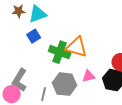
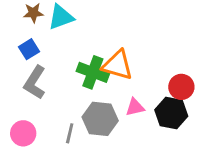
blue square: (34, 36) -> (29, 49), moved
gray L-shape: (20, 80) -> (35, 83), moved

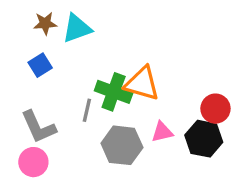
gray L-shape: (35, 83) -> (38, 127), moved, turned -56
gray line: (70, 133) -> (87, 110), moved

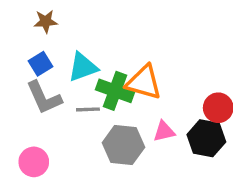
cyan triangle: (77, 28) -> (83, 67), moved
gray line: (87, 110) -> (88, 109), turned 75
gray L-shape: (38, 127) -> (44, 98), moved

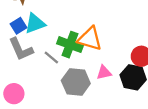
cyan triangle: (83, 67) -> (35, 24), moved
gray line: (88, 109) -> (51, 57), turned 42

